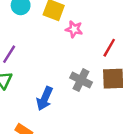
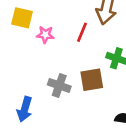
red line: (109, 48) -> (82, 32), moved

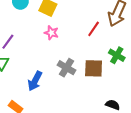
pink star: (45, 35) -> (51, 33), moved

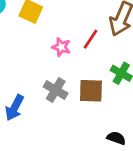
pink star: (51, 33) -> (61, 47), moved

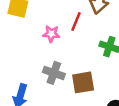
brown square: (91, 91) -> (83, 82), moved

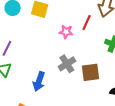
gray cross: (54, 73) -> (67, 64), turned 36

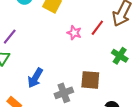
gray cross: (67, 64) -> (64, 93), moved

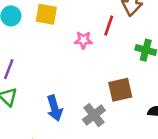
blue arrow: (35, 78) -> (55, 108), turned -30

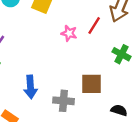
gray cross: (94, 115) -> (63, 101), turned 30

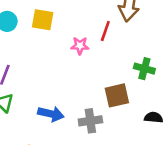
green cross: (121, 54) -> (144, 69), moved
blue arrow: (30, 87) -> (51, 114), turned -60

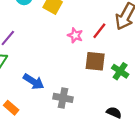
brown square: (117, 95) -> (95, 61), moved

